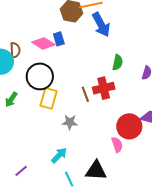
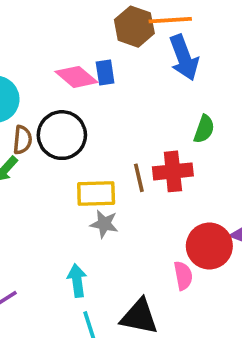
brown semicircle: (15, 50) -> (22, 140), moved
yellow rectangle: (49, 98) -> (96, 194), moved, turned 65
cyan arrow: (59, 155) -> (77, 281), turned -60

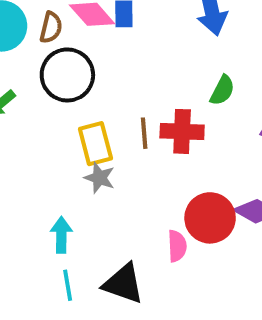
brown semicircle: (22, 140) -> (51, 28), moved
yellow rectangle: (96, 194) -> (95, 144), turned 69

